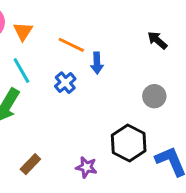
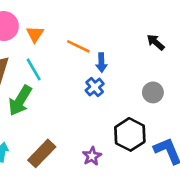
blue cross: (65, 83) -> (95, 87), moved
brown rectangle: (30, 164) -> (42, 153), size x1.5
purple star: (86, 167) -> (92, 156), turned 30

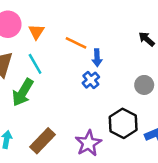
purple star: (92, 156) -> (88, 143), size x1.5

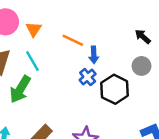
gray circle: (144, 85) -> (141, 66), moved
black hexagon: (123, 123) -> (115, 89), moved

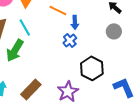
black hexagon: (115, 89) -> (92, 68), moved

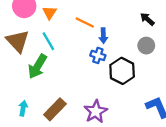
blue cross: (70, 40) -> (98, 55), turned -32
black hexagon: (92, 68) -> (122, 71), moved

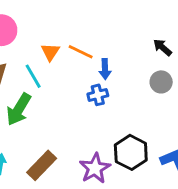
orange triangle: (49, 13) -> (50, 52), moved
blue cross: (98, 55) -> (98, 95), turned -32
black hexagon: (122, 71) -> (131, 152), moved

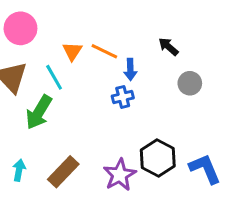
black arrow: (163, 47) -> (168, 47), moved

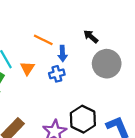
orange triangle: (72, 51) -> (27, 68), moved
gray circle: (190, 83) -> (107, 64), size x1.6

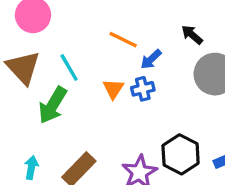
blue arrow: (62, 53) -> (151, 59), turned 49
orange triangle: (27, 68) -> (113, 89), moved

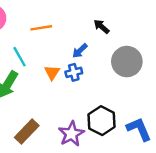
black arrow: (192, 35) -> (102, 27), moved
orange line: (123, 40) -> (41, 28), moved, turned -35

